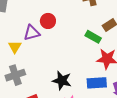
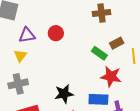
purple triangle: (32, 33) -> (27, 35), moved
black star: (62, 81) -> (64, 94), turned -30

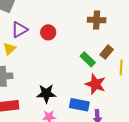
purple triangle: (27, 35) -> (19, 30), turned -30
brown rectangle: (117, 43) -> (107, 52), turned -32

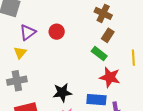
brown cross: (97, 20) -> (103, 13), turned 30
brown rectangle: (107, 52) -> (108, 35), moved

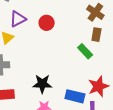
brown rectangle: (108, 35) -> (96, 35), turned -32
red star: (110, 77) -> (98, 86), moved, turned 30

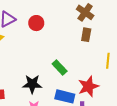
green rectangle: (85, 51) -> (60, 67), moved

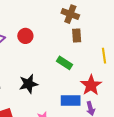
green rectangle: (60, 67) -> (64, 63), moved
black star: (32, 84) -> (29, 84), moved

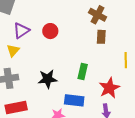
green rectangle: (64, 63) -> (83, 72), moved, turned 63
blue rectangle: (71, 100) -> (74, 100), moved

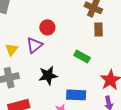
purple triangle: (21, 31) -> (34, 45), moved
green rectangle: (83, 72) -> (82, 57), moved, turned -70

